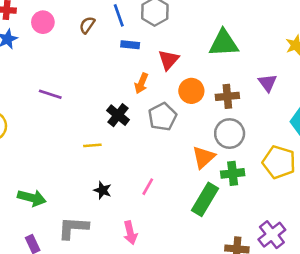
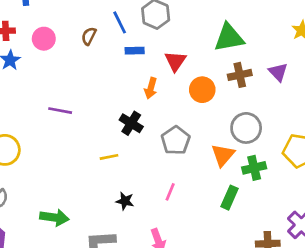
brown cross: (227, 96) -> (240, 75), moved
gray pentagon: (162, 117) -> (176, 140), moved
green rectangle: (205, 199) -> (229, 198), size x0.7

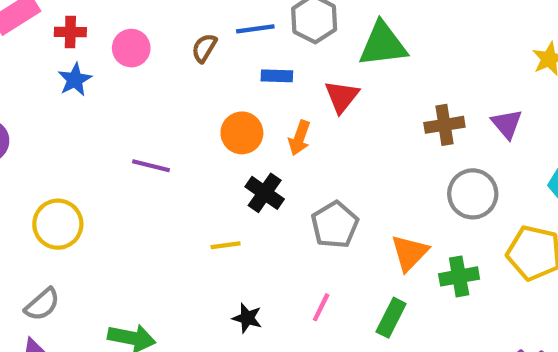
blue line: (120, 22) -> (255, 29), turned -75
green triangle: (229, 38) -> (383, 44), moved
orange circle: (202, 90) -> (242, 133), moved
gray circle: (246, 128) -> (473, 194), moved
green rectangle: (229, 198) -> (391, 318), moved

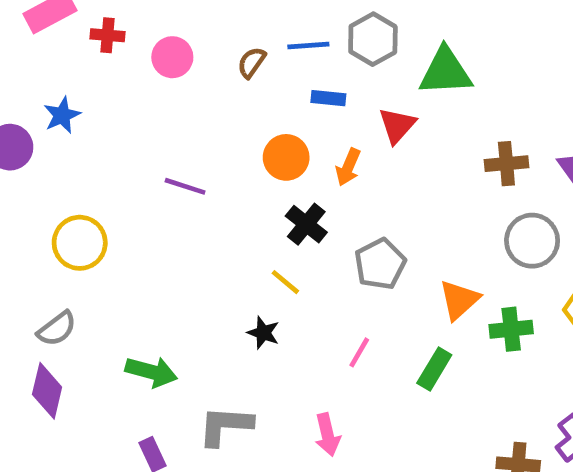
blue star: (75, 80) -> (62, 115), moved
yellow line: (226, 245) -> (285, 282), moved, turned 44
black star: (247, 318) -> (263, 333), moved

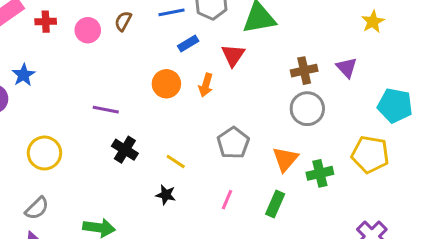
brown semicircle: (252, 63) -> (123, 21), moved
blue rectangle: (328, 98) -> (188, 44), turned -30
black cross: (306, 224) -> (125, 150), moved
gray circle: (532, 241) -> (307, 109), moved

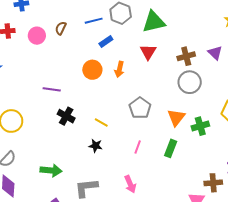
red triangle: (233, 55) -> (148, 52), moved

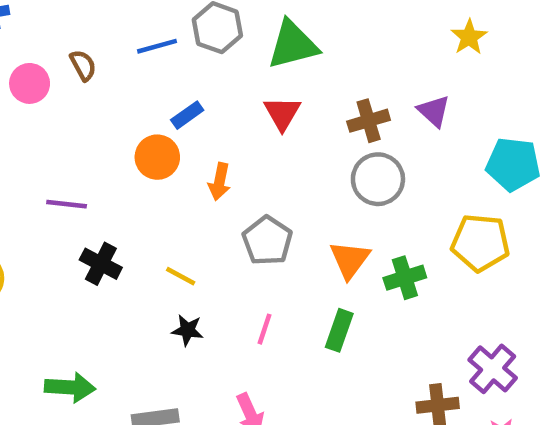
brown semicircle: (61, 28) -> (83, 65), turned 128
blue rectangle: (106, 41) -> (187, 115), moved
orange arrow: (119, 69) -> (220, 182), moved
black star: (96, 146) -> (188, 330), moved

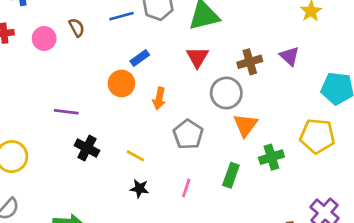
gray circle: (378, 179) -> (226, 93), moved
orange triangle: (350, 260) -> (245, 125), moved
green rectangle: (339, 330) -> (231, 175), moved

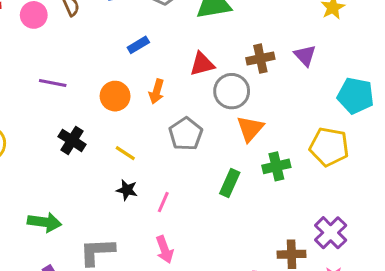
red triangle: (197, 57) -> (202, 64), moved, turned 40
orange circle: (121, 83) -> (115, 96), moved
purple line: (66, 112) -> (53, 83), moved
pink line: (186, 188) -> (163, 202), moved

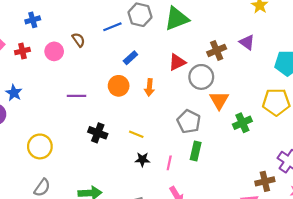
orange circle: (115, 96) -> (119, 86), moved
gray pentagon: (186, 134) -> (189, 122), moved
green rectangle: (230, 183) -> (196, 151), moved

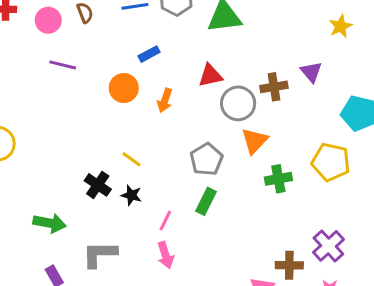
brown cross: (217, 50) -> (274, 87), moved
purple line: (77, 96) -> (63, 65), moved
black cross: (98, 133) -> (98, 185), moved
pink line: (169, 163) -> (165, 221), moved

